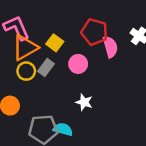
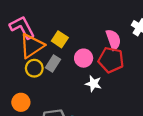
red pentagon: (94, 32) -> (111, 60), moved
white star: (84, 102) -> (93, 84), moved

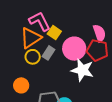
pink L-shape: (22, 27) -> (40, 21), moved
pink circle: (84, 58) -> (74, 49), size x1.5
white star: (93, 84) -> (82, 70), size x1.6

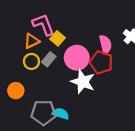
orange triangle: (31, 38) -> (32, 41), size x0.7

